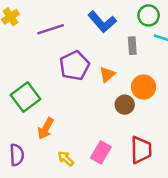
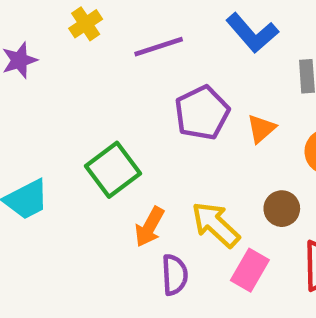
brown circle: (125, 105) -> (282, 209), moved
purple semicircle: (17, 155) -> (175, 275), moved
yellow arrow: (66, 159) -> (216, 225), moved, size x1.6

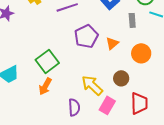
orange arrow: (149, 227) -> (45, 86), moved

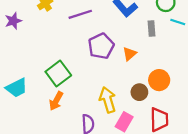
orange circle: (141, 53) -> (159, 80), moved
yellow arrow: (92, 85) -> (108, 100), turned 30

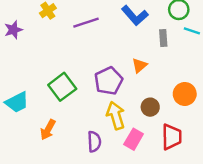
purple pentagon: (101, 46) -> (109, 81), moved
orange circle: (159, 80) -> (185, 94), moved
orange arrow: (56, 101) -> (48, 130), moved

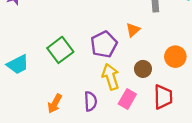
orange arrow: (48, 130) -> (55, 104), moved

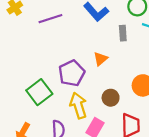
green square: (60, 50) -> (39, 92), moved

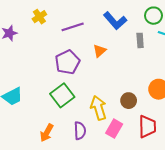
orange triangle: (101, 59) -> (100, 51), moved
purple pentagon: (72, 73) -> (67, 62), moved

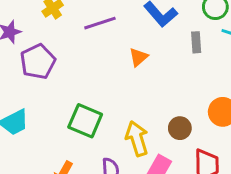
purple pentagon: (67, 62) -> (38, 62), moved
green square: (62, 95) -> (85, 121), turned -30

